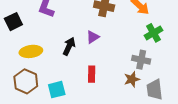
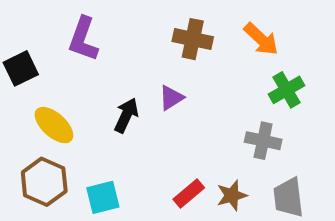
yellow ellipse: (31, 51) -> (54, 125), turned 50
red rectangle: (92, 74) -> (189, 193), moved, turned 49
brown star: (132, 79) -> (232, 195), moved

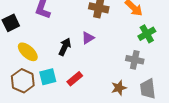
red rectangle: (189, 193) -> (75, 79), moved
cyan square: (103, 197) -> (48, 77), moved

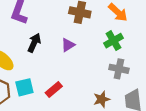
green cross: (147, 34) -> (114, 41), moved
black arrow: (65, 47) -> (34, 43), moved

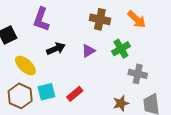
green cross: (114, 41) -> (121, 49), moved
black arrow: (34, 43) -> (56, 49), turned 42

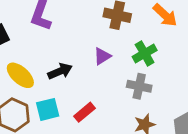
black arrow: (56, 49) -> (60, 71), moved
gray cross: (138, 74) -> (139, 86), moved

